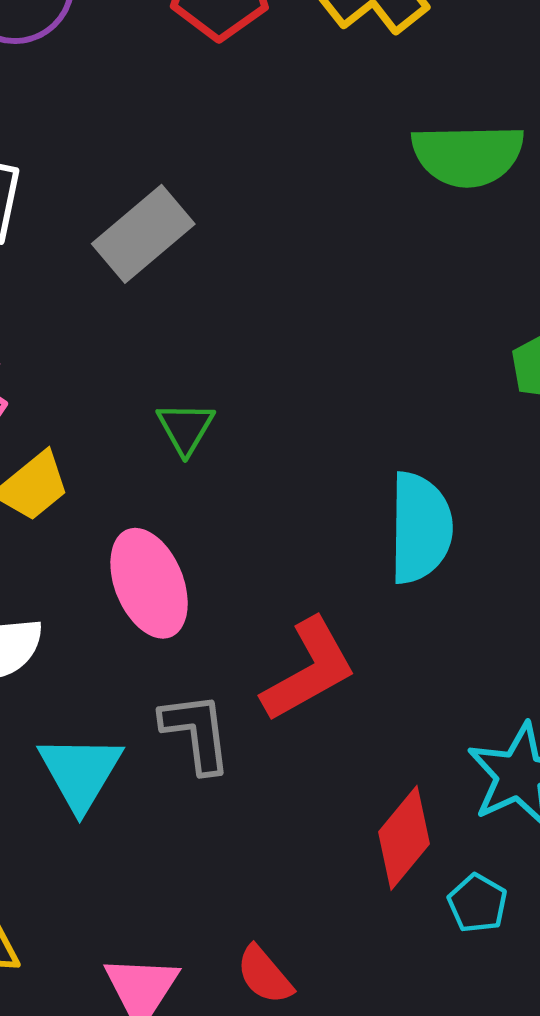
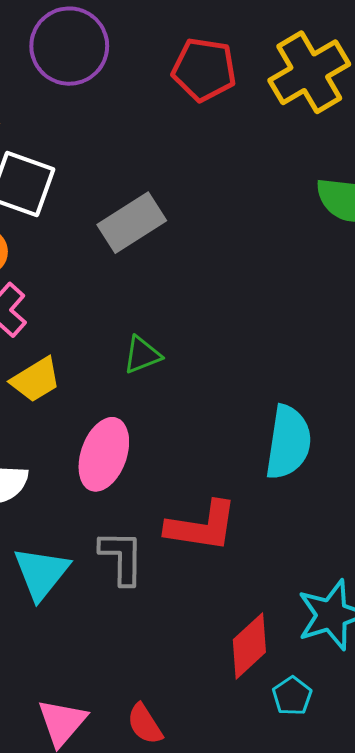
green triangle: (186, 428) -> (142, 355), turned 30
pink ellipse: (149, 583) -> (104, 454), turned 34
red L-shape: (309, 670) -> (202, 526), turned 30

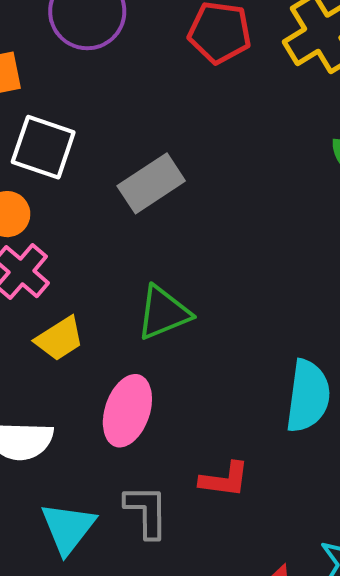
green triangle: (142, 355) -> (163, 313), size x1.5
red L-shape: (202, 526) -> (224, 480), size x0.7

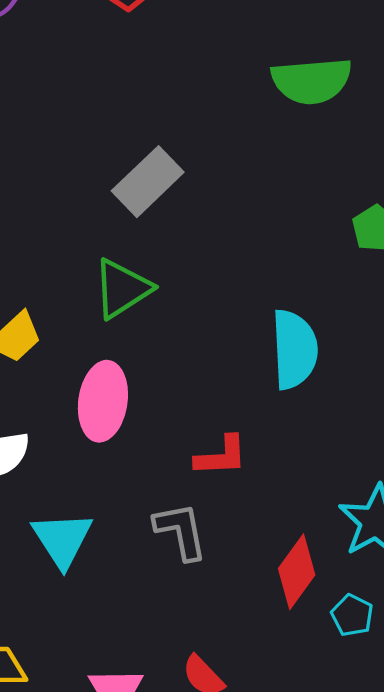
gray rectangle: (151, 183) -> (148, 182), moved
gray L-shape: (146, 511) -> (181, 531), moved

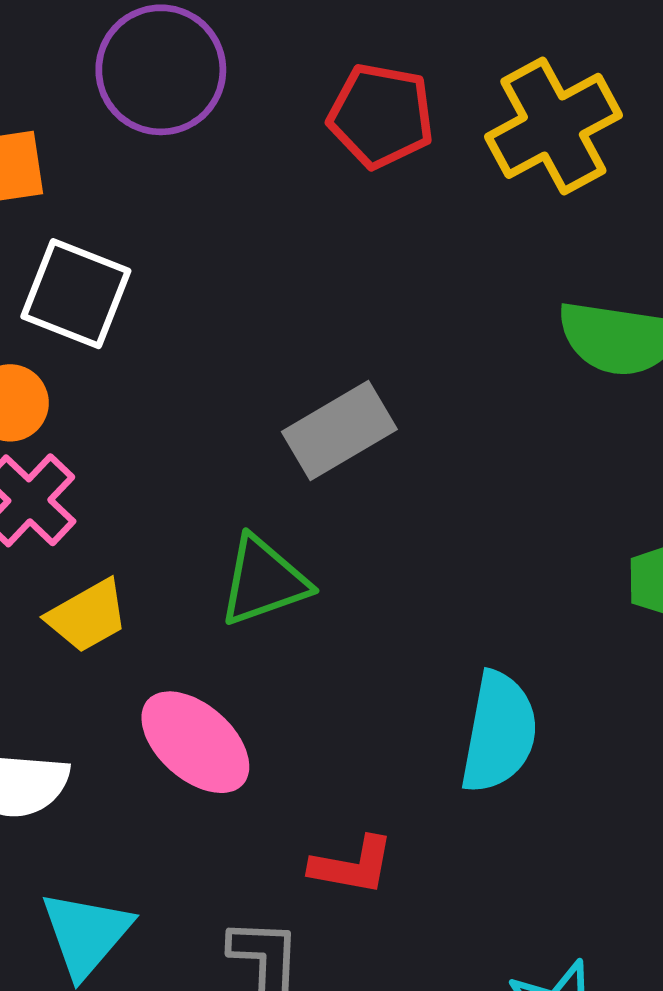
pink ellipse: (103, 401) -> (195, 742), turned -70

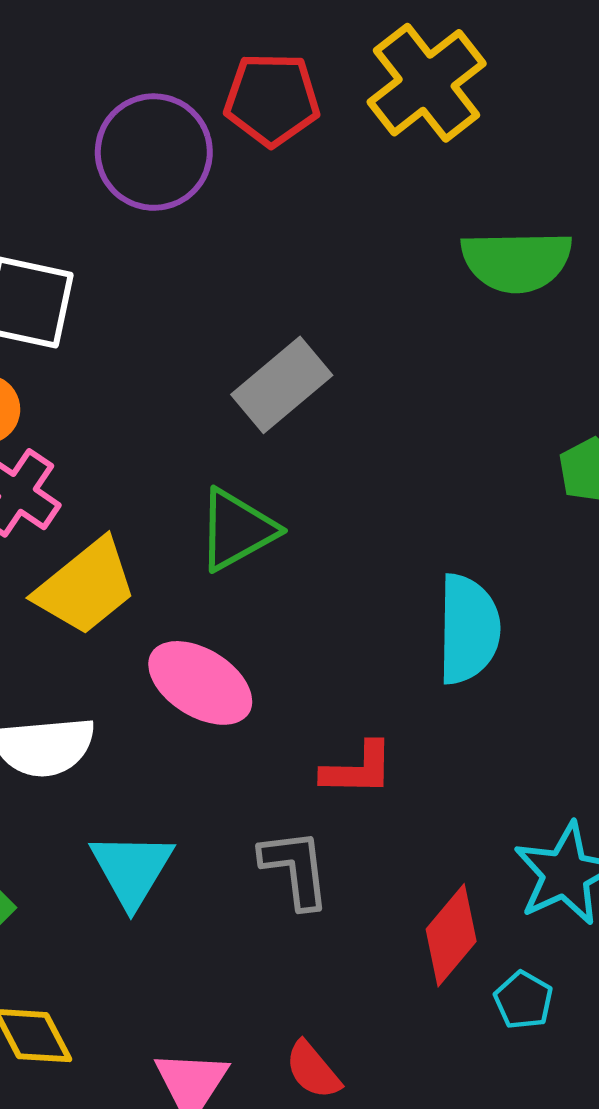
purple circle: (161, 70) -> (154, 152), moved
yellow trapezoid: (88, 616) -> (86, 587), size x1.4

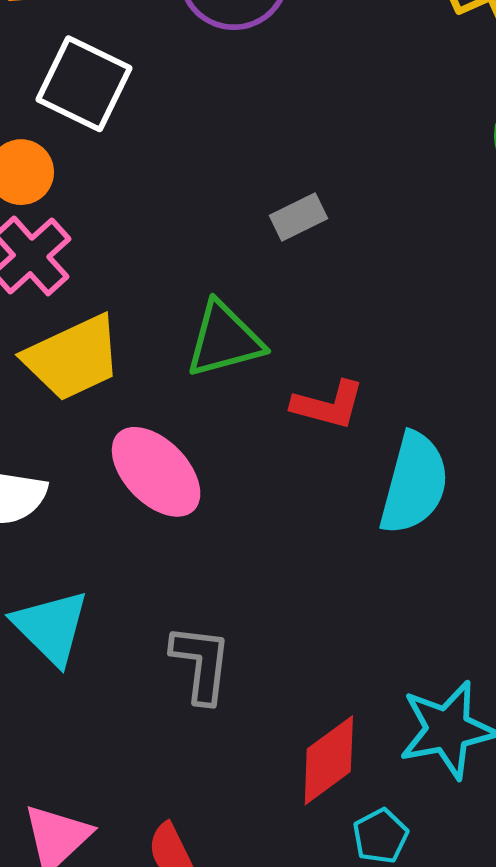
gray rectangle: (282, 385) -> (298, 217), size x0.6
red L-shape: (358, 769) -> (328, 405), moved
cyan triangle: (132, 869) -> (51, 627), turned -30

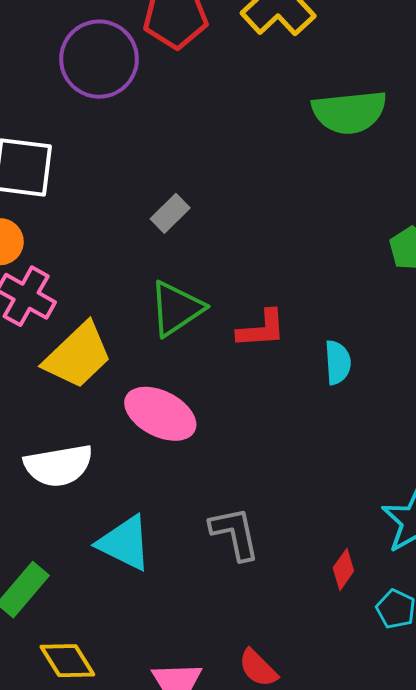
gray rectangle: (298, 217) -> (170, 213), moved
cyan semicircle: (414, 483) -> (338, 362), size x0.6
red diamond: (329, 760) -> (343, 569), size x0.6

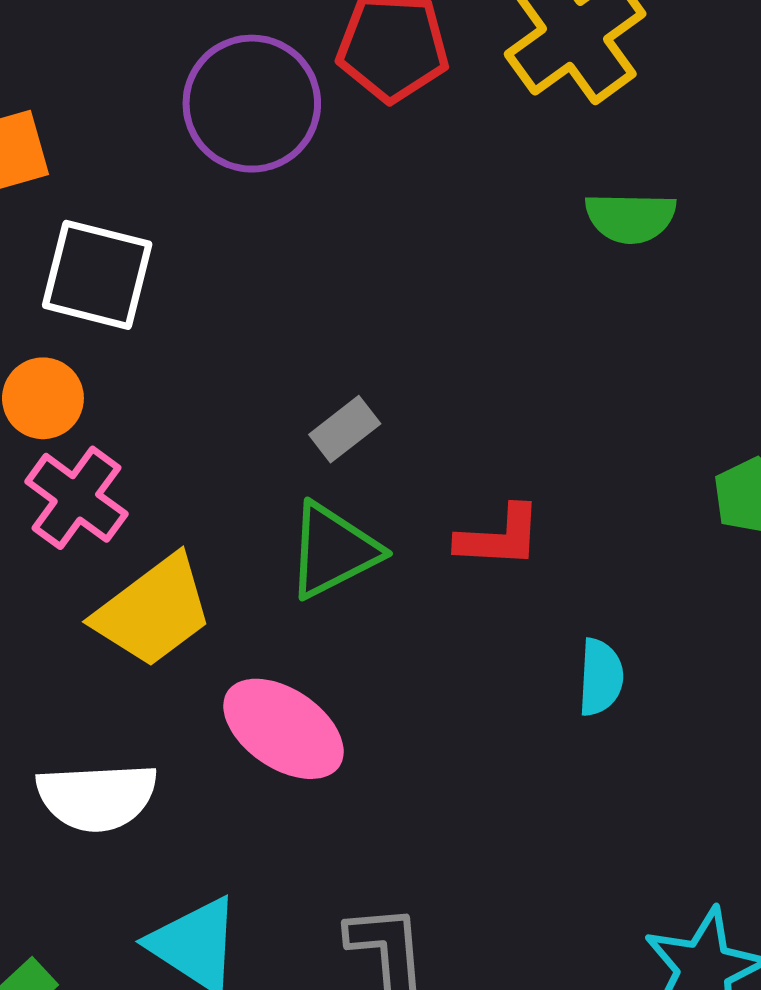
green semicircle: (349, 112) -> (631, 218), moved, size x0.7
gray rectangle: (170, 213) -> (345, 429), moved
red L-shape: (262, 329) -> (499, 537), moved

